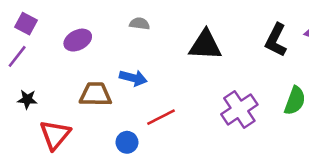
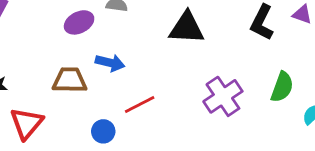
purple ellipse: (78, 40) -> (79, 22), moved

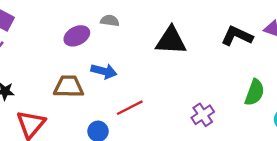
black L-shape: (262, 22) -> (237, 36), turned 88
purple cross: (223, 96) -> (203, 115), moved, size x0.7

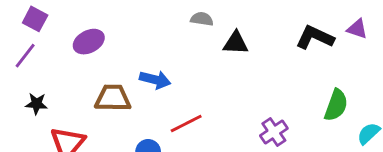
gray semicircle: (110, 21) -> (202, 19), moved
purple ellipse: (77, 36) -> (89, 42), moved
black triangle: (171, 41) -> (236, 43), size x0.7

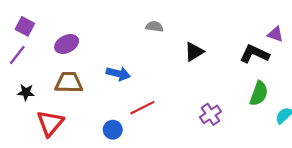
black L-shape: (315, 37) -> (254, 54), moved
black triangle: (236, 43) -> (194, 52), moved, turned -35
brown trapezoid: (113, 98) -> (69, 82), moved

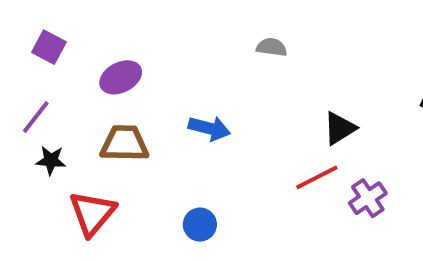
black triangle: (194, 52) -> (340, 128), moved
purple line: (17, 55) -> (36, 117), moved
red line: (142, 108) -> (317, 177), moved

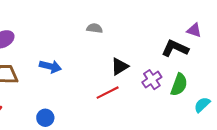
gray semicircle: (272, 47) -> (95, 28), moved
purple cross: (368, 198) -> (152, 80), moved

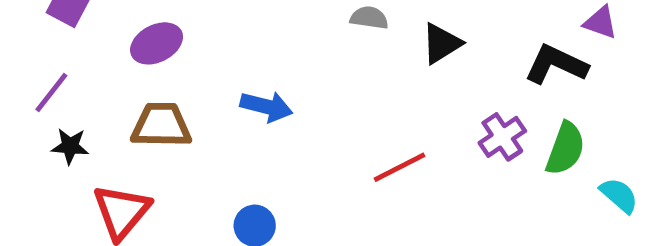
black triangle: (120, 66) -> (442, 43), moved
cyan semicircle: (202, 105) -> (619, 195), turned 84

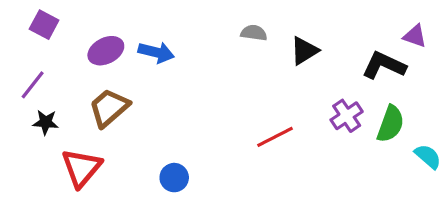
blue arrow: (266, 107) -> (156, 52), moved
brown trapezoid: (161, 125) -> (109, 108), turned -42

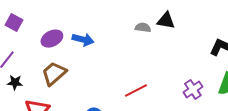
black triangle: (304, 51) -> (166, 21), moved, turned 42
purple cross: (347, 116) -> (193, 90), moved
red line: (275, 137) -> (136, 91), moved

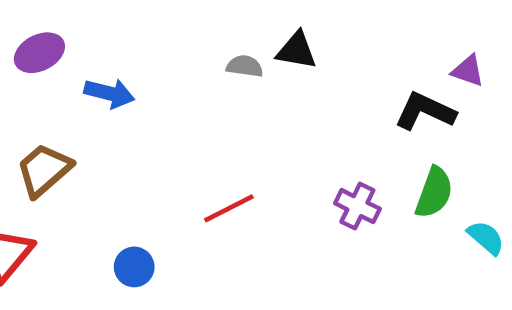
purple ellipse: (52, 39) -> (39, 53), moved
purple cross: (193, 90) -> (357, 206), turned -30

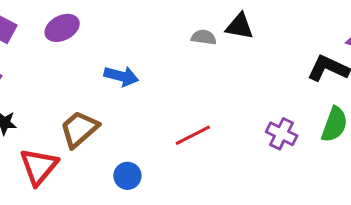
blue arrow: (109, 93) -> (121, 76), moved
brown trapezoid: (44, 170) -> (79, 129), moved

